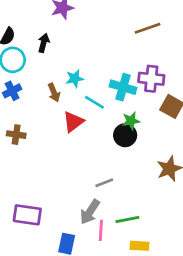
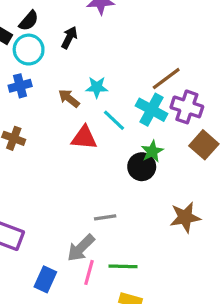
brown line: (148, 28) -> (166, 79), moved, turned -30
brown arrow: (54, 92) -> (69, 98), turned 138
green star: (131, 121) -> (152, 151), turned -30
red triangle: (73, 122) -> (84, 138), turned 30

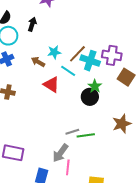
brown line: (166, 79) -> (77, 54), moved
red triangle: (84, 138) -> (51, 85), turned 36
green line: (123, 266) -> (86, 135), moved

